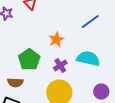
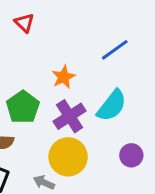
cyan semicircle: (88, 59) -> (112, 106), turned 115
purple cross: (60, 66) -> (70, 116), size x1.5

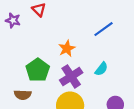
cyan semicircle: (112, 106) -> (101, 69), size x0.6

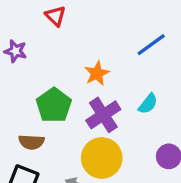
purple star: (13, 20) -> (16, 51), moved

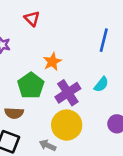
blue line: (151, 45) -> (104, 40), turned -40
orange star: (97, 73) -> (52, 62), moved

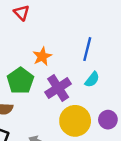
blue line: (104, 40) -> (87, 49), moved
yellow circle: (67, 125) -> (75, 121), moved

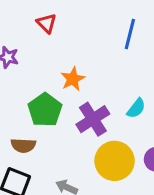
blue line: (87, 49) -> (130, 34), moved

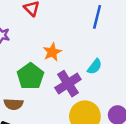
cyan semicircle: (136, 108) -> (95, 67), moved

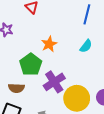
cyan semicircle: (95, 67) -> (86, 46), moved
purple cross: (68, 84) -> (54, 82), moved

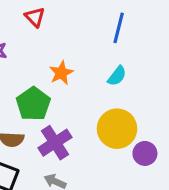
purple cross: (54, 82) -> (55, 143), moved
yellow circle: (77, 98) -> (117, 129), moved

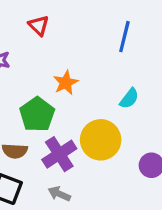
cyan semicircle: (117, 76) -> (129, 99), moved
yellow circle: (117, 129) -> (101, 140), moved

